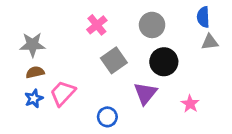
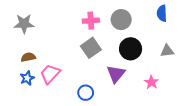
pink cross: (97, 25) -> (91, 21), moved, turned 35
gray triangle: (210, 42) -> (167, 51), moved
gray star: (32, 45) -> (24, 24), moved

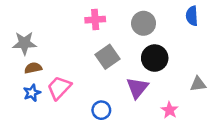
pink cross: (91, 21) -> (95, 20), moved
gray star: (24, 24) -> (24, 43), moved
gray triangle: (167, 51) -> (198, 84), moved
pink star: (151, 82) -> (170, 110), moved

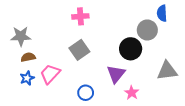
gray circle: (144, 23) -> (147, 30), moved
gray square: (108, 57) -> (79, 50), moved
gray triangle: (198, 84) -> (167, 71), size x1.5
pink star: (170, 110) -> (132, 93), moved

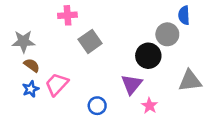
pink cross: (80, 16) -> (67, 15), moved
gray square: (79, 50) -> (90, 41), moved
brown semicircle: (28, 57) -> (32, 65), turned 48

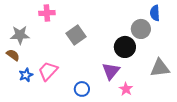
pink cross: (67, 15) -> (47, 13), moved
brown semicircle: (32, 65) -> (13, 55), moved

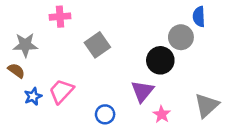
gray triangle: (160, 68) -> (207, 105), moved, turned -35

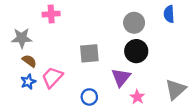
gray circle: (181, 37) -> (134, 23), moved
gray square: (97, 45) -> (89, 53), moved, turned 30
brown semicircle: (16, 71) -> (29, 61), moved

